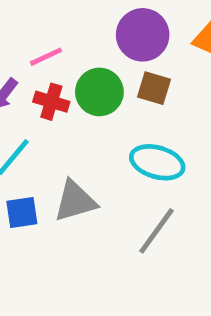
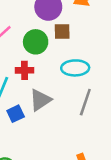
red cross: (51, 102) -> (24, 70), moved

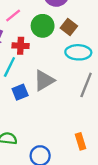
brown square: (62, 32) -> (69, 27), moved, turned 35
red cross: (24, 70) -> (21, 46), moved

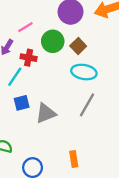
gray triangle: (44, 80) -> (46, 113), moved

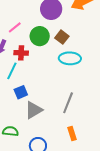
gray line: (87, 105) -> (68, 103), moved
gray triangle: (46, 113) -> (34, 110), moved

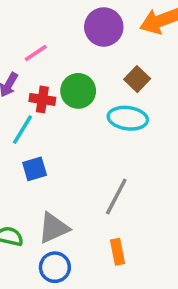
green circle: (40, 36) -> (78, 91), moved
brown square: (62, 37) -> (137, 79), moved
gray triangle: (34, 110) -> (54, 228), moved

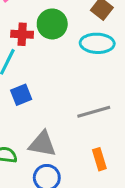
gray line: (116, 197) -> (94, 112), turned 52
gray triangle: (54, 228) -> (42, 144), turned 40

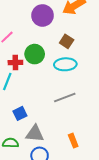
blue square: (21, 95) -> (20, 113), moved
gray line: (94, 112) -> (65, 98), moved

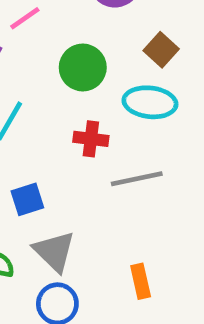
red cross: (15, 63) -> (91, 139), moved
gray triangle: (35, 134) -> (54, 251), turned 30

